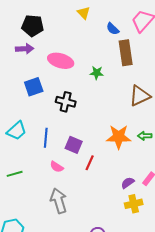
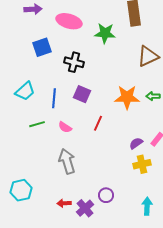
green star: (97, 73) -> (105, 33), size x1.5
purple square: (74, 145) -> (82, 94), moved
green line: (15, 174) -> (37, 124), moved

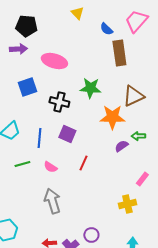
green star: (105, 33) -> (90, 88), moved
orange star: (127, 97) -> (112, 117), moved
purple semicircle: (136, 143) -> (121, 146), moved

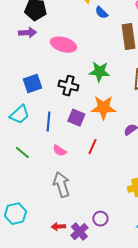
blue semicircle: (106, 29) -> (101, 13), moved
blue square: (27, 87) -> (32, 84), moved
orange star: (112, 117) -> (103, 108), moved
green line: (22, 164) -> (22, 153), moved, turned 56

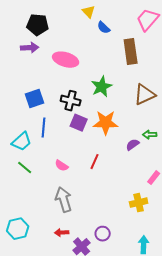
green star: (99, 72) -> (102, 87), turned -30
cyan trapezoid: (19, 115) -> (22, 142), moved
purple square: (76, 118) -> (79, 123), moved
blue line: (48, 122) -> (44, 128), moved
red arrow: (58, 227) -> (62, 233), moved

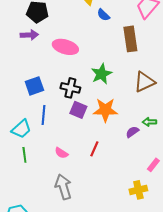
green line: (25, 168) -> (24, 155), turned 42

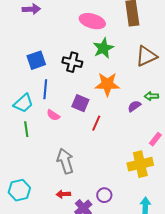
pink ellipse: (65, 47) -> (92, 21), moved
purple square: (78, 110) -> (80, 103), moved
pink semicircle: (61, 153) -> (53, 115), moved
yellow cross: (138, 190) -> (140, 164), size x1.4

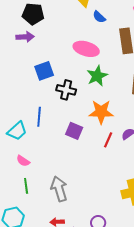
blue square: (36, 60) -> (44, 71), moved
pink semicircle: (53, 115) -> (23, 161), moved
red line: (96, 123) -> (108, 140), moved
green line: (26, 129) -> (26, 186), moved

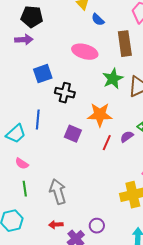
green star: (97, 76) -> (113, 79), moved

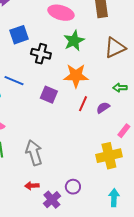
green star: (113, 79) -> (74, 41), moved
blue line: (38, 120) -> (14, 81), turned -72
purple semicircle: (127, 137) -> (103, 108), moved

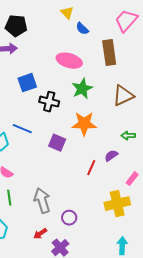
red line: (83, 104) -> (91, 168), moved
red arrow: (32, 186) -> (40, 234), turned -32
purple circle: (73, 187) -> (69, 218), moved

